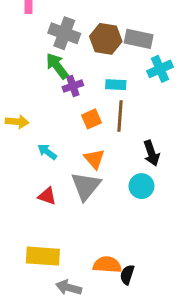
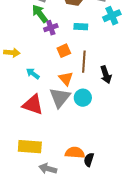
brown line: (120, 116) -> (84, 62), moved
cyan circle: (141, 186) -> (83, 98), moved
red triangle: (47, 196) -> (33, 105), size x1.6

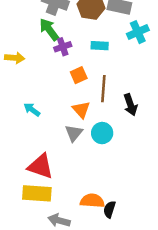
yellow arrow: (12, 53) -> (15, 58), moved
cyan arrow: (33, 74) -> (32, 110), moved
gray triangle: (60, 98) -> (74, 133), size x0.7
red triangle: (33, 105) -> (41, 166), moved

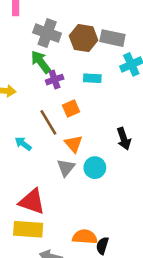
brown line: (103, 89) -> (48, 122), moved, turned -35

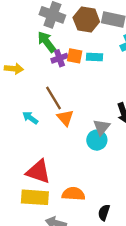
orange square: (71, 108) -> (75, 56), moved, turned 35
orange triangle: (73, 144) -> (65, 118), moved
gray triangle: (66, 168) -> (102, 127), moved
orange semicircle: (85, 237) -> (73, 194), moved

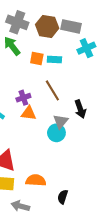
purple cross: (59, 58) -> (23, 98), moved
brown line: (54, 98) -> (52, 90), moved
orange triangle: (65, 118) -> (29, 113), turned -42

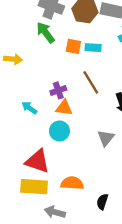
gray triangle: (61, 121) -> (106, 138), moved
cyan circle: (56, 133) -> (59, 131), moved

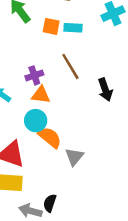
gray triangle: (106, 138) -> (74, 157), moved
orange semicircle: (72, 183) -> (50, 137), moved, turned 35
black semicircle: (102, 202) -> (50, 203), moved

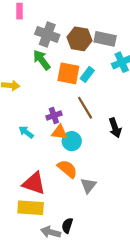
orange square: (51, 26) -> (68, 73), size x1.5
cyan rectangle: (73, 28) -> (87, 74), turned -56
cyan circle: (36, 121) -> (72, 141), moved

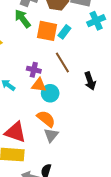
purple cross: (54, 116) -> (34, 70), turned 32
gray triangle: (88, 186) -> (51, 135), moved

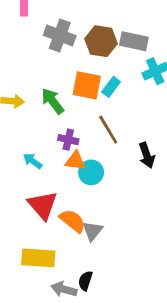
green arrow: (23, 19) -> (53, 101), moved
orange semicircle: (46, 119) -> (73, 221), moved
red triangle: (15, 132) -> (43, 205), moved, turned 30

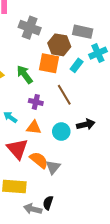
brown hexagon: (101, 41) -> (59, 45), moved
cyan rectangle: (111, 87) -> (77, 65), moved
black arrow: (147, 155) -> (86, 124), moved, turned -84
orange triangle: (75, 161) -> (34, 127), moved
cyan circle: (91, 172) -> (61, 132), moved

